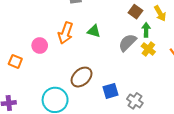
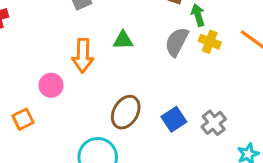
orange square: (15, 61) -> (23, 119), turned -32
gray cross: (135, 101) -> (214, 123), turned 35

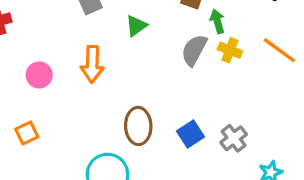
green triangle: (123, 40) -> (136, 26), moved, turned -35
pink circle: (51, 85) -> (39, 75), moved
brown ellipse: (126, 112) -> (138, 126), turned -32

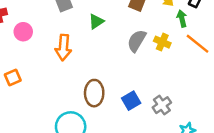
green arrow: (217, 21) -> (182, 18), moved
pink circle: (39, 75) -> (23, 32), moved
orange square: (27, 133) -> (13, 77), moved

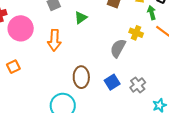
pink circle: (23, 32) -> (21, 28), size x1.6
gray semicircle: (137, 41) -> (118, 48), moved

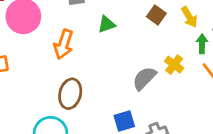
brown ellipse: (81, 77) -> (70, 94), moved

